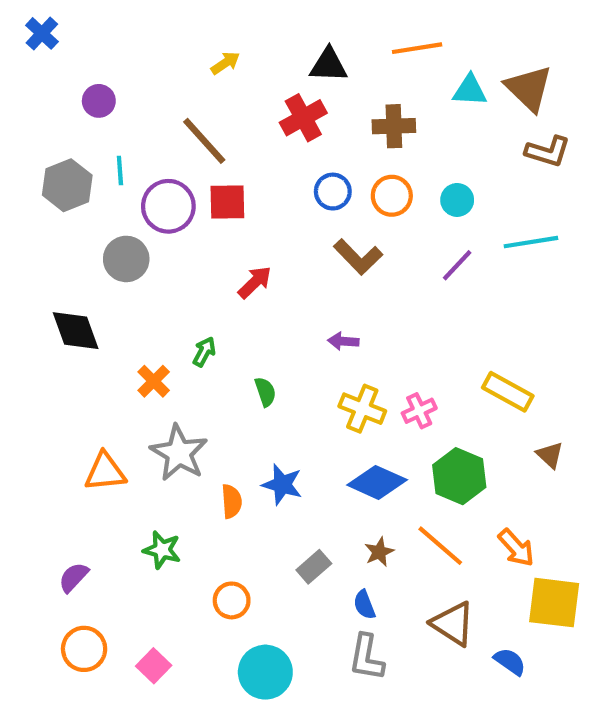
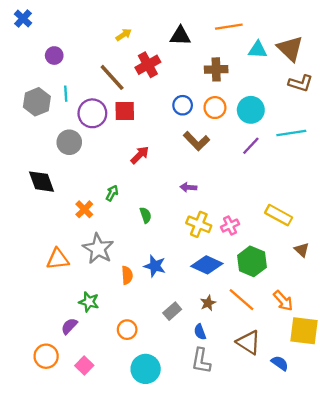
red cross: (303, 118) -> (148, 65), moved
cyan circle: (457, 200) -> (251, 110), size x1.5
purple semicircle: (74, 577) -> (69, 326), moved

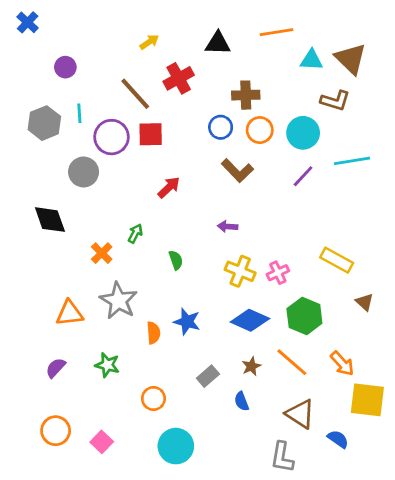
brown cross: (216, 69) -> (246, 95), moved
brown L-shape: (301, 83) -> (335, 101), moved
purple semicircle: (69, 326) -> (56, 368), moved
gray L-shape: (201, 361) -> (282, 457), moved

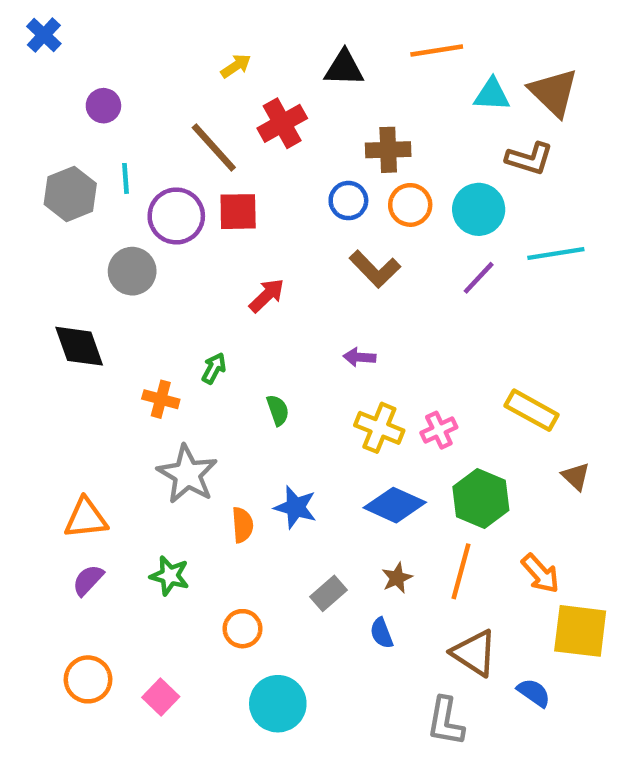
orange cross: (102, 253) -> (161, 399), turned -30
orange triangle: (70, 313) -> (86, 518), moved
orange line: (292, 362) -> (461, 571), turned 64

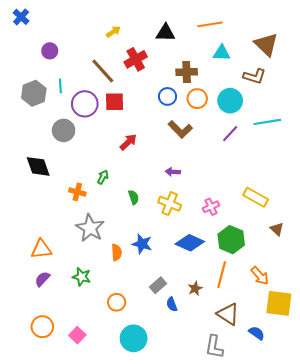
cyan triangle: (492, 95) -> (222, 53), moved
yellow cross: (379, 428) -> (170, 204), moved
brown star: (397, 578) -> (195, 288), moved
blue semicircle: (382, 633) -> (172, 304), moved

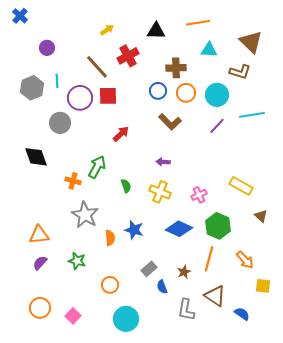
green arrow: (103, 177) -> (97, 167), size x1.6
yellow square: (279, 303) -> (263, 286), size x0.6
gray L-shape: (214, 347) -> (186, 310), moved

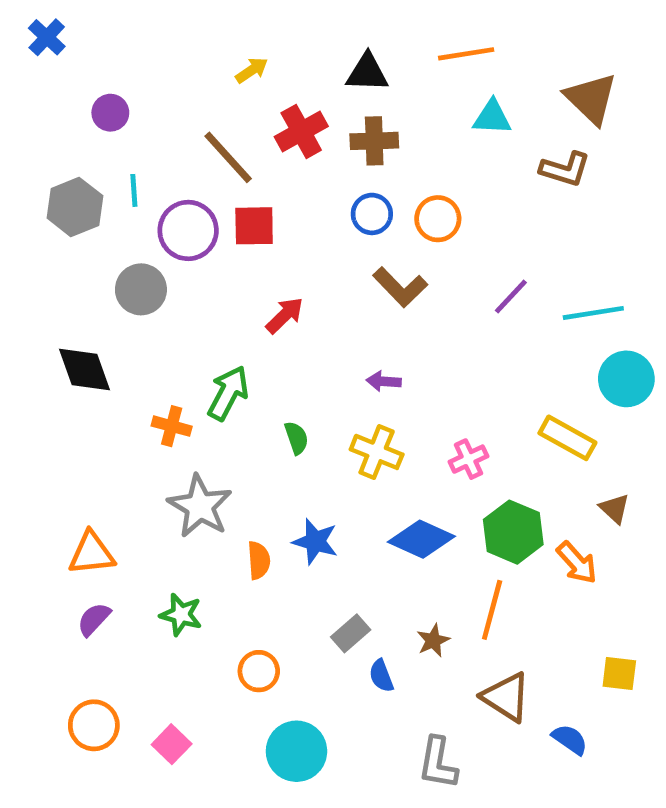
brown cross: (176, 68) -> (374, 141), moved
cyan circle: (217, 95) -> (626, 379), moved
cyan line: (252, 115) -> (593, 313), moved
orange arrow: (245, 260) -> (577, 563), moved
gray L-shape: (186, 310) -> (438, 763), moved

